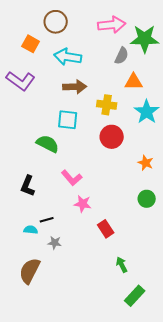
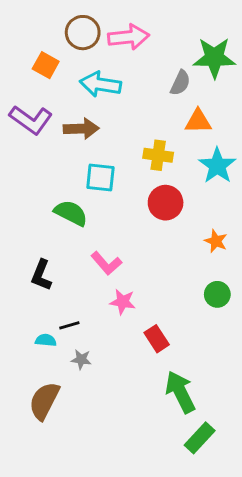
pink arrow: (112, 25) -> (129, 37), moved
brown arrow: (75, 87) -> (81, 129), moved
green arrow: (122, 265) -> (180, 392), size x1.8

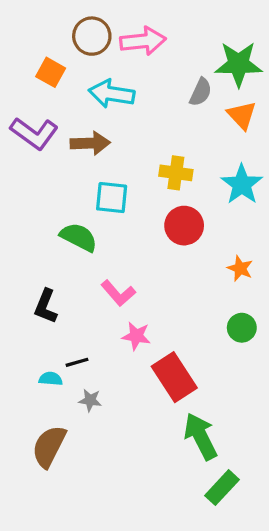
orange triangle: (198, 121) -> (242, 115), moved, turned 48
red rectangle: (157, 339) -> (174, 377), size x1.6

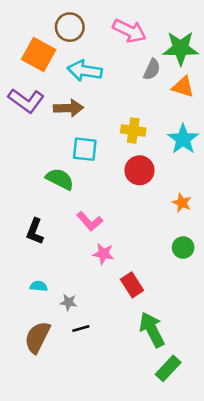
pink arrow: (143, 41) -> (130, 31), moved, turned 32
orange square: (51, 72) -> (39, 54), size x1.5
orange triangle: (242, 115) -> (183, 87), turned -30
black line: (77, 362) -> (81, 328), moved
red rectangle: (174, 377) -> (132, 285), size x0.7

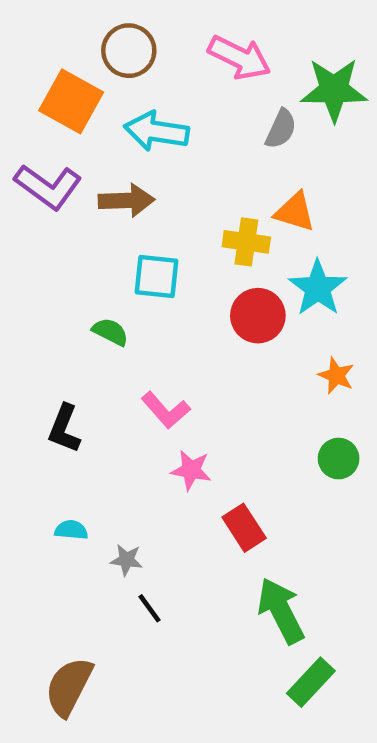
orange triangle: (183, 87) -> (295, 212), moved
cyan star: (183, 139) -> (318, 288), moved
green semicircle: (60, 179) -> (110, 332), size x0.7
black line: (81, 328) -> (150, 608), turned 70
brown semicircle: (37, 337) -> (69, 687), moved

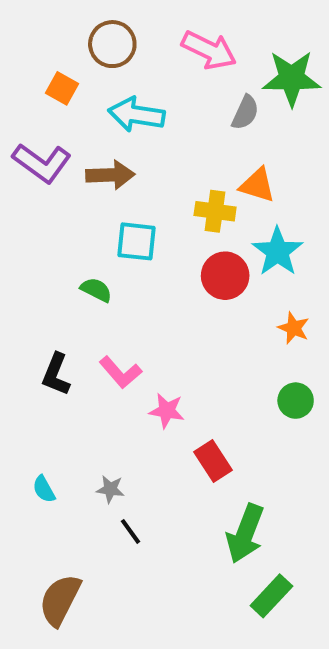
orange square: (71, 101) -> (62, 88), size x0.6
pink L-shape: (166, 410) -> (120, 372), moved
cyan semicircle: (71, 530) -> (44, 489), moved, turned -124
green arrow: (281, 611) -> (245, 533), turned -132

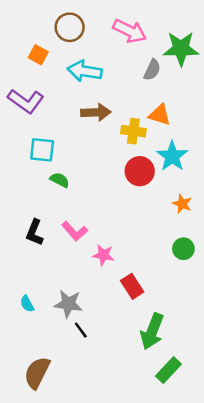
brown arrow: (110, 175) -> (96, 112), moved
cyan square: (137, 241) -> (42, 150), moved
gray star: (110, 489) -> (68, 304), size x1.6

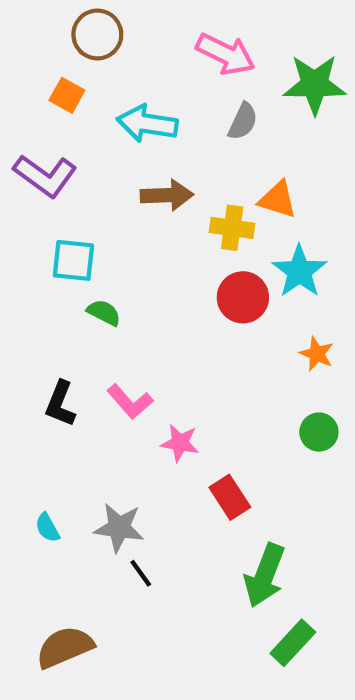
brown circle: (70, 27) -> (97, 34), moved
gray semicircle: (152, 70) -> (243, 121), moved
brown semicircle: (37, 373) -> (65, 647), turned 40

